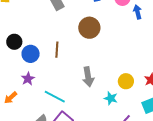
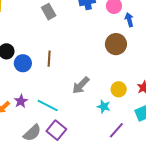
brown circle: (89, 28) -> (116, 44), moved
gray arrow: (88, 77) -> (81, 85), turned 54
purple star: (28, 79) -> (21, 101), moved

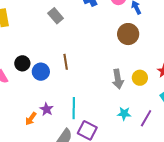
gray arrow: (81, 85) -> (118, 79), moved, turned -42
cyan line: (48, 106) -> (74, 108), turned 75
cyan star: (104, 107) -> (124, 114), moved

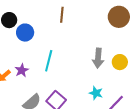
brown line: (66, 62) -> (62, 15), moved
cyan line: (74, 108) -> (49, 61), moved

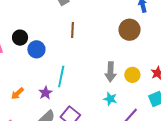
purple star: (22, 70) -> (45, 93), moved
cyan star: (96, 93) -> (110, 99), moved

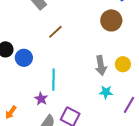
brown line: (72, 30) -> (55, 32), turned 56
orange arrow: (17, 93) -> (11, 112), moved

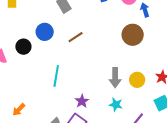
blue circle: (24, 58) -> (45, 32), moved
cyan line: (53, 80) -> (56, 76), moved
purple star: (41, 99) -> (82, 101), moved

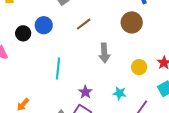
brown line: (76, 37) -> (84, 24), moved
black circle: (23, 47) -> (23, 33), moved
gray arrow: (115, 78) -> (104, 53), moved

